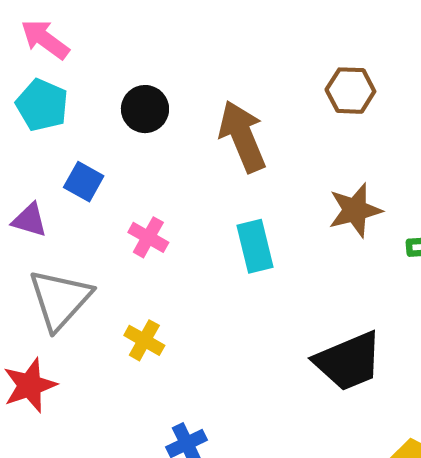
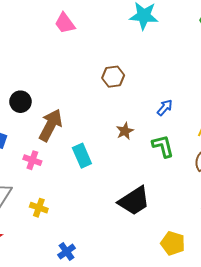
brown arrow: (242, 136) -> (51, 125), moved, turned 60
brown star: (355, 210) -> (125, 131), size x0.7

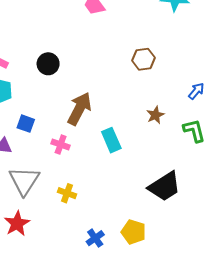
black circle: (20, 102) -> (48, 64), moved
yellow pentagon: (173, 243) -> (133, 232), moved

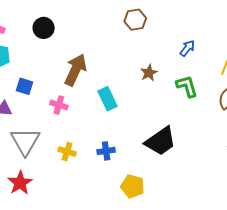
blue cross: (95, 238) -> (106, 151), moved, turned 30

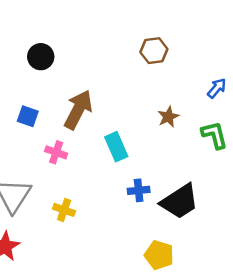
blue square: (24, 86) -> (28, 116), moved
blue cross: (106, 151) -> (139, 190), moved
yellow pentagon: (133, 186) -> (159, 255), moved

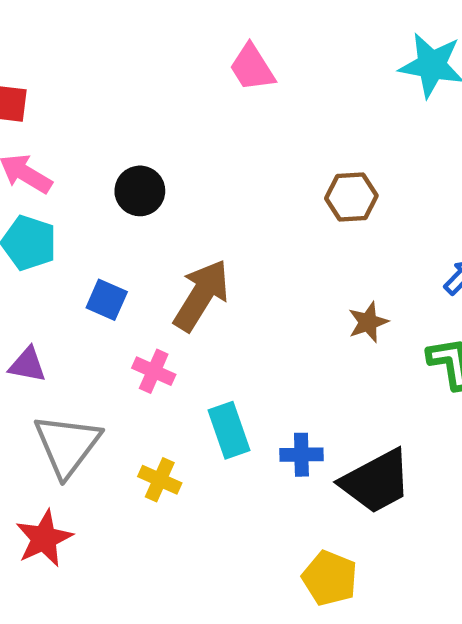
cyan rectangle: (116, 147) -> (229, 430), moved

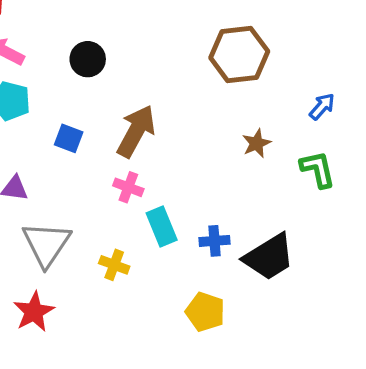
brown hexagon: (351, 197) -> (239, 55), size x1.6
pink cross: (154, 371) -> (128, 187), moved
yellow pentagon: (330, 578) -> (205, 312), moved

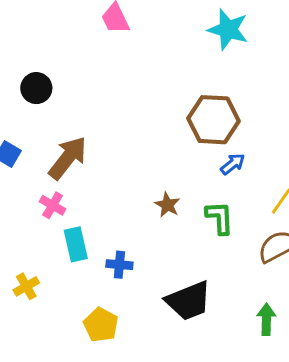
brown hexagon: (239, 55) -> (213, 120), moved
brown star: (256, 143) -> (167, 205), moved, turned -30
black trapezoid: (269, 257) -> (189, 301), moved
yellow cross: (114, 265) -> (26, 286), moved, turned 30

